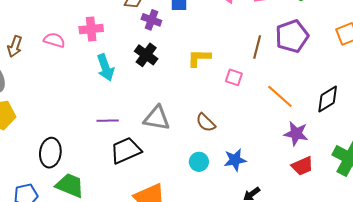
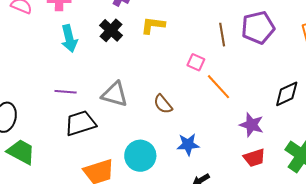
brown line: (257, 47) -> (222, 35), turned -30
yellow L-shape: (199, 58) -> (153, 25), moved
orange line: (280, 96) -> (219, 87), moved
cyan circle: (199, 162) -> (140, 156), moved, size x1.6

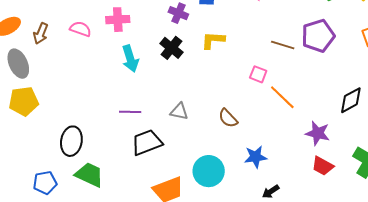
brown line: (222, 35) -> (283, 45), turned -60
gray triangle: (115, 94) -> (179, 111), size x0.7
red trapezoid: (254, 158) -> (323, 166), turned 50

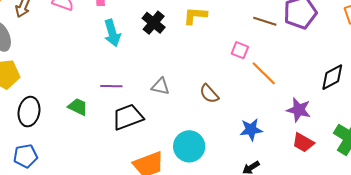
black ellipse: (71, 141) -> (29, 112), moved
blue star: (256, 157) -> (251, 130), moved
green trapezoid: (89, 175) -> (78, 107), moved, size x0.7

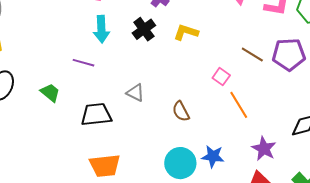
purple line: (111, 86) -> (84, 63), moved
cyan circle: (189, 146) -> (180, 163), moved

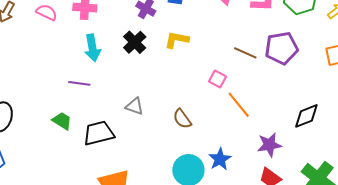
green trapezoid: (50, 93) -> (62, 121), moved
purple star: (264, 149) -> (269, 145), turned -30
blue star: (213, 156) -> (220, 159), turned -30

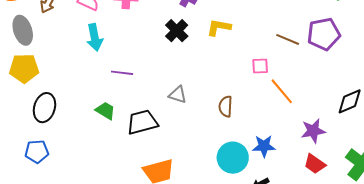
cyan arrow: (92, 48) -> (95, 37), moved
pink square: (217, 79) -> (260, 66), turned -30
brown semicircle: (182, 119) -> (226, 106), turned 40
blue star: (220, 159) -> (264, 146), turned 30

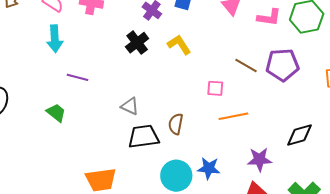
yellow L-shape: (219, 27) -> (179, 45), turned 40
orange line: (282, 91) -> (233, 116), turned -68
black trapezoid: (142, 122) -> (144, 137), moved

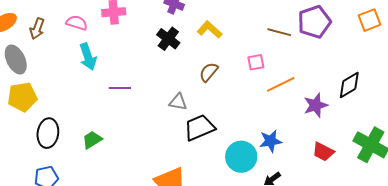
green trapezoid: (56, 113) -> (92, 140), moved, turned -55
brown semicircle: (176, 124) -> (209, 72), moved, turned 45
purple star: (259, 159) -> (316, 105), moved

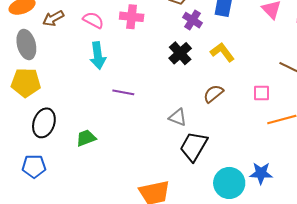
brown arrow: (37, 29) -> (53, 18), turned 30
black trapezoid: (199, 128) -> (194, 146), turned -48

